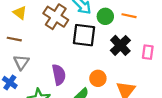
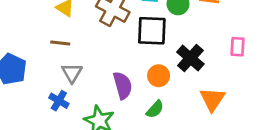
black cross: (120, 45) -> (190, 58), moved
orange circle: (98, 78) -> (159, 76), moved

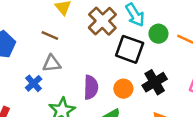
gray triangle: (72, 73) -> (52, 64), turned 36

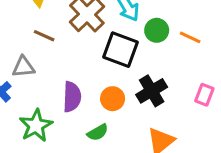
brown line: (50, 36) -> (44, 36), moved

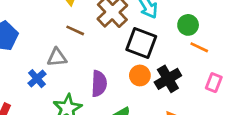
green circle: (157, 30) -> (188, 25), moved
orange line: (190, 37) -> (199, 47), moved
orange circle: (113, 99) -> (140, 75), moved

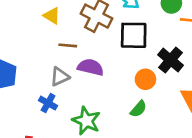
orange circle: (140, 75) -> (145, 79), moved
purple semicircle: (99, 84) -> (91, 67), moved, turned -60

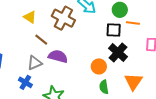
black square: (134, 35) -> (114, 30), moved, size x0.7
brown line: (68, 45) -> (41, 40), turned 32
green semicircle: (138, 109) -> (104, 87), moved, turned 128

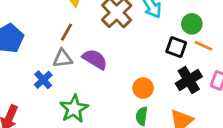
brown line: (41, 40) -> (67, 32), moved, turned 64
black cross: (118, 53) -> (189, 80), moved

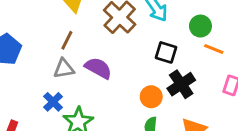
black square: (176, 47) -> (166, 52), moved
blue cross: (43, 80) -> (53, 102), moved
black cross: (189, 80) -> (181, 84), moved

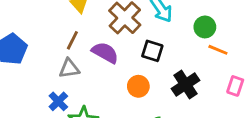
black square: (166, 52) -> (152, 51), moved
purple semicircle: (98, 68) -> (105, 53), moved
orange circle: (151, 97) -> (138, 86), moved

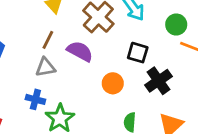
black square: (152, 51) -> (138, 53), moved
blue cross: (58, 101) -> (35, 99), turned -30

